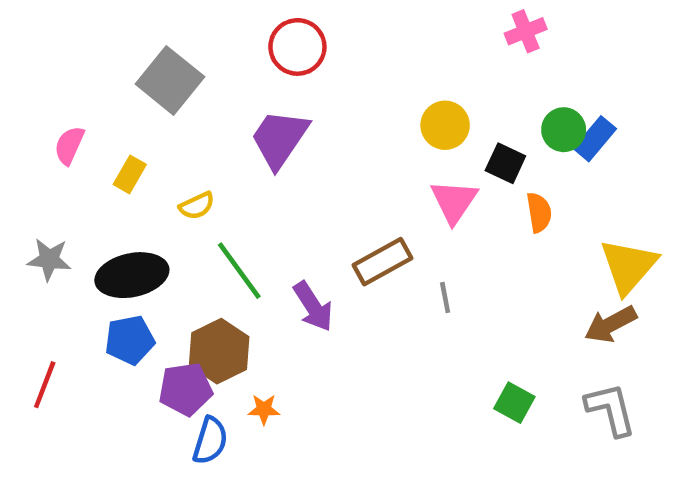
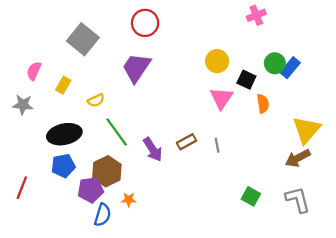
gray star: (49, 259) -> (23, 105), moved
brown rectangle: (382, 262) -> (186, 142), moved, size x0.7

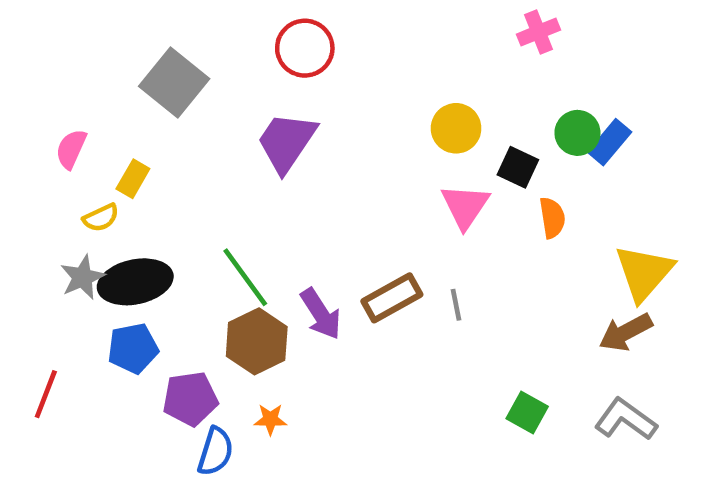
yellow semicircle: (96, 100) -> (101, 218), moved
gray star: (23, 105) -> (82, 277), moved, turned -30
brown rectangle: (186, 142) -> (392, 298), size x1.4
brown hexagon: (107, 171) -> (257, 341), moved
gray L-shape: (298, 200) -> (626, 419), turned -40

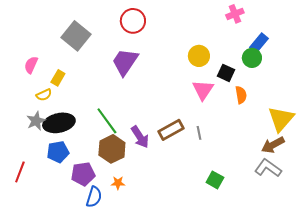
blue rectangle: (610, 142) -> (259, 43), moved
green square: (527, 412) -> (215, 180), moved
gray L-shape: (626, 419) -> (268, 168), moved

